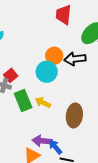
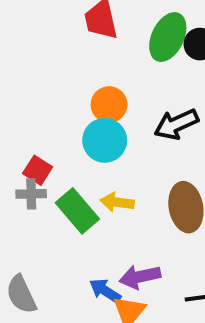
black arrow: (75, 59) -> (176, 124), moved
blue arrow: (55, 147) -> (105, 291), moved

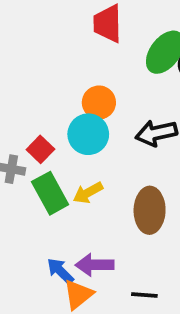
red square: (38, 170) -> (40, 149), moved
yellow arrow: (117, 202) -> (88, 193), turned -48

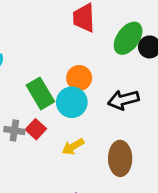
red square: (40, 149) -> (36, 129), moved
green rectangle: (50, 193) -> (40, 93), moved

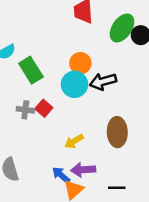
green rectangle: (40, 93) -> (31, 70), moved
black arrow: (123, 100) -> (103, 81), moved
yellow arrow: (73, 147) -> (74, 141), moved

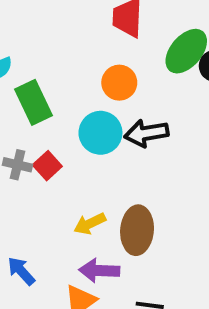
orange circle: (80, 63) -> (119, 83), moved
brown ellipse: (117, 132) -> (137, 230), moved
blue arrow: (61, 175) -> (21, 271), moved

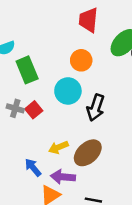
black arrow: (146, 133) -> (96, 108), moved, turned -65
brown ellipse: (137, 230) -> (88, 153), turned 40
blue arrow: (21, 271) -> (33, 167), moved

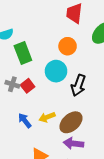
blue arrow: (33, 167) -> (25, 121), moved
purple arrow: (63, 177) -> (74, 143), moved

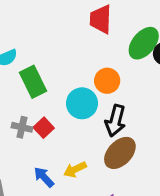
orange circle: (68, 46) -> (107, 81), moved
brown ellipse: (71, 122) -> (120, 153), moved

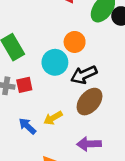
black arrow: (115, 121) -> (84, 75), turned 55
red square: (44, 128) -> (24, 85), turned 35

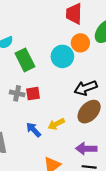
orange circle: (75, 42) -> (80, 43), moved
cyan circle: (55, 62) -> (62, 56), moved

